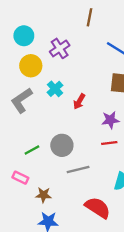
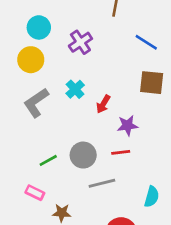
yellow circle: (31, 66) -> (31, 60), moved
purple star: (110, 120) -> (127, 126), moved
red line: (109, 143) -> (121, 152), moved

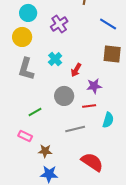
gray L-shape: (36, 103) -> (26, 69), turned -40
gray circle: (83, 155) -> (64, 96), moved
cyan semicircle: (152, 197) -> (108, 120), moved

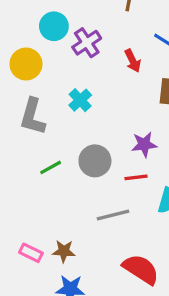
cyan circle: (28, 13) -> (54, 26), moved
red arrow: (76, 70) -> (133, 61), moved, turned -56
green line: (35, 112) -> (51, 167), moved
pink rectangle: (25, 136) -> (31, 253), moved

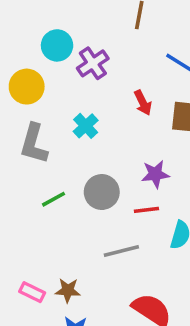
red arrow: (133, 61) -> (143, 103), moved

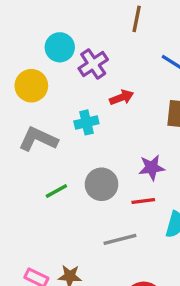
red arrow: (143, 103) -> (122, 97), moved, turned -85
cyan cross: (86, 126) -> (86, 122), turned 30
gray L-shape: (34, 144) -> (38, 139), turned 99

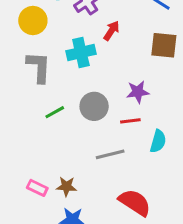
red arrow: (122, 97) -> (112, 31), turned -36
cyan cross: (86, 122) -> (81, 53), size x1.4
gray L-shape: (38, 139) -> (39, 67), turned 68

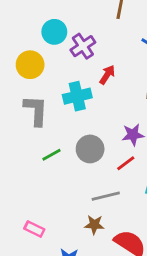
red line: (130, 121) -> (126, 163), turned -30
brown star: (66, 186) -> (94, 225), moved

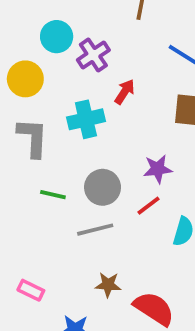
green line: (51, 155) -> (53, 195), turned 42
gray line: (106, 196) -> (95, 230), moved

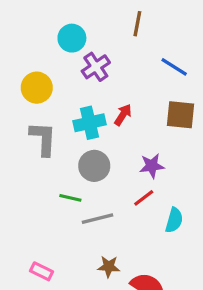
cyan circle: (57, 37) -> (72, 38), moved
red arrow: (125, 92) -> (123, 115), moved
gray circle: (103, 187) -> (94, 166), moved
green line: (53, 195) -> (70, 198), moved

